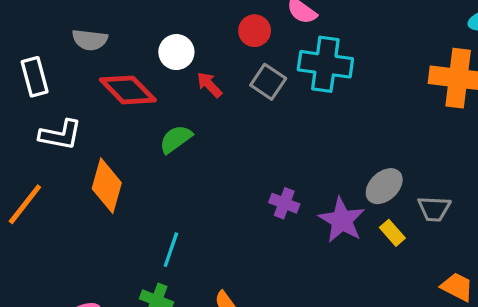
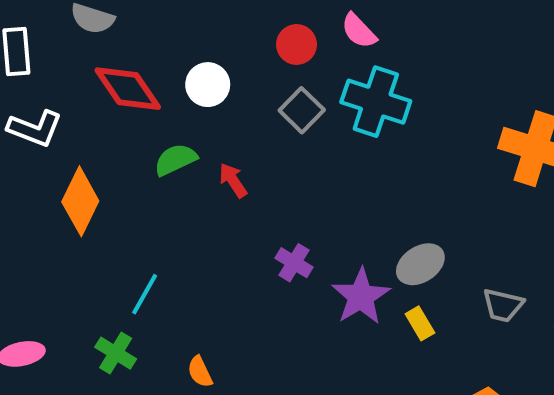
white circle: (176, 52) -> (208, 85), moved
red arrow: (209, 85) -> (233, 180), moved
gray trapezoid: (434, 209) -> (503, 305), moved

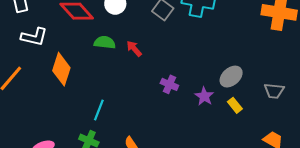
green semicircle: (175, 160) -> (105, 42), turned 40
purple star: (361, 296) -> (204, 96), size x0.7

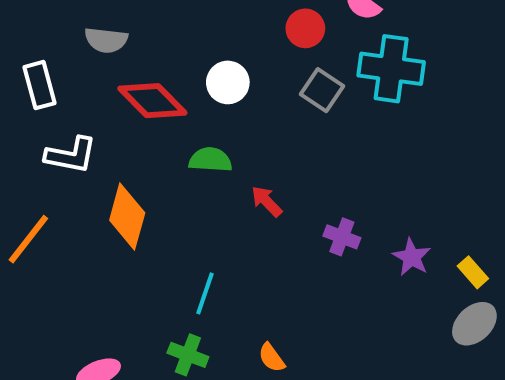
red arrow: (134, 49) -> (267, 201), moved
gray ellipse: (231, 77) -> (474, 324), moved

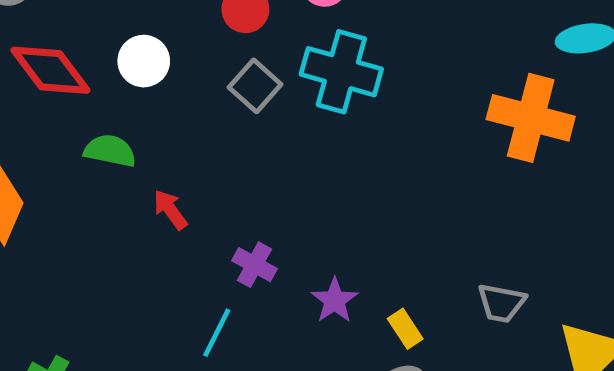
cyan line: (205, 293) -> (217, 333), moved

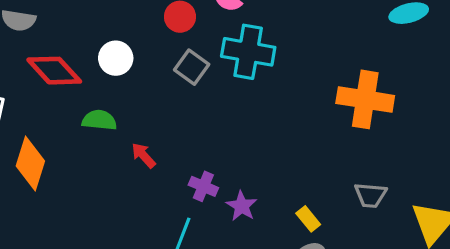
orange cross: (531, 118) -> (365, 99), moved
purple star: (335, 300) -> (242, 206), moved

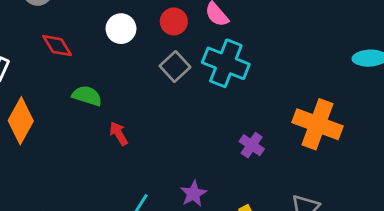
white circle: (116, 58) -> (121, 29), moved
red diamond: (54, 71) -> (57, 46), size x0.7
purple cross: (203, 186) -> (252, 145), moved

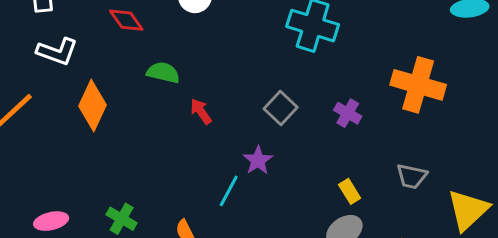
gray square: (175, 66) -> (281, 108), moved
purple star: (194, 194) -> (258, 160), moved

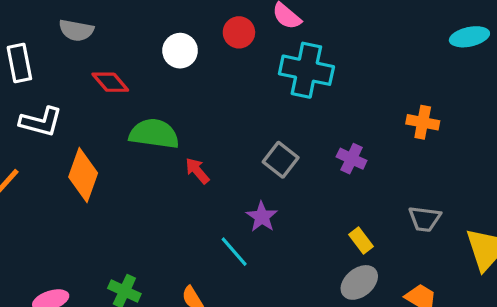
green semicircle: (163, 73) -> (154, 134), size x1.4
orange cross: (418, 85) -> (423, 122), size x0.6
cyan line: (229, 191) -> (234, 252), turned -64

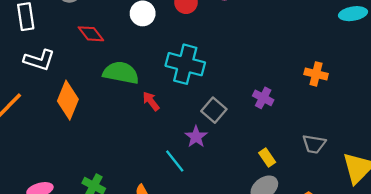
cyan cross: (306, 70) -> (185, 64), moved
gray square: (281, 160) -> (214, 110), moved

